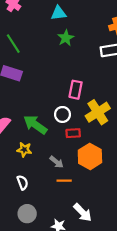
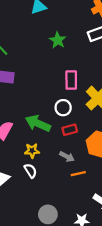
green star: (66, 38) -> (58, 40), moved
red rectangle: (73, 133) -> (70, 130), moved
white semicircle: (22, 183) -> (31, 171), moved

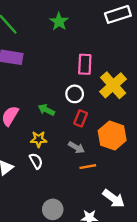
green star: (58, 40) -> (59, 22), moved
green arrow: (38, 123) -> (46, 110), size x0.6
red rectangle: (70, 130) -> (81, 118), turned -56

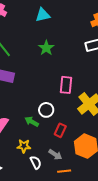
white circle: (75, 94) -> (46, 110), moved
white semicircle: (36, 161) -> (36, 162), moved

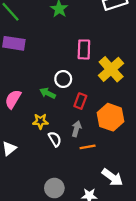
gray arrow: (55, 155) -> (76, 129), turned -104

